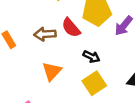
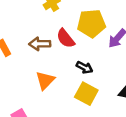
yellow square: (94, 83) -> (86, 94), turned -30

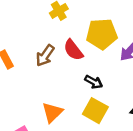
brown arrow: (40, 44) -> (45, 56), turned -54
orange triangle: (45, 80) -> (52, 112), moved

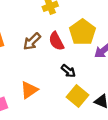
yellow pentagon: (102, 34) -> (83, 32), turned 30
yellow square: (95, 111) -> (78, 96), moved

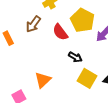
brown arrow: (32, 41) -> (33, 24), moved

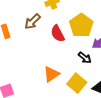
black arrow: (75, 57) -> (85, 58), moved
orange triangle: (43, 80) -> (51, 74), moved

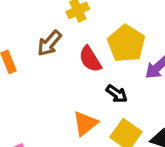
black arrow: (85, 58) -> (117, 94), moved

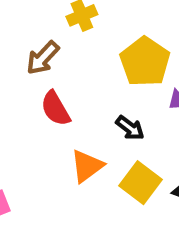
red semicircle: (90, 59) -> (55, 108), moved

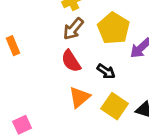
brown arrow: (43, 58) -> (73, 29), moved
red semicircle: (55, 108) -> (71, 61), moved

